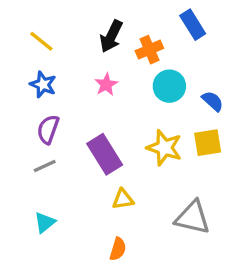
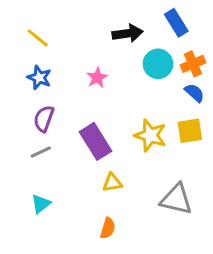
black arrow: (111, 36) -> (128, 33), moved, turned -124
orange cross: (149, 50) -> (193, 64), moved
cyan circle: (169, 86) -> (158, 64), moved

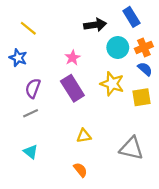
blue star: (39, 78) -> (18, 58), moved
yellow star: (150, 135) -> (112, 84), moved
purple rectangle: (96, 141) -> (72, 88), moved
cyan triangle: (41, 204) -> (31, 152), turned -42
orange semicircle: (108, 228) -> (80, 170), turned -56

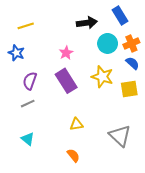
yellow line: (28, 28) -> (26, 26), turned -56
gray triangle: (131, 148) -> (120, 136), turned 30

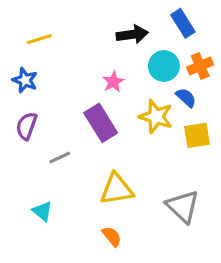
pink star: (66, 53) -> (113, 82), moved
blue semicircle: (132, 63) -> (186, 98), moved
purple semicircle: (30, 81) -> (27, 126), moved
gray line: (28, 104) -> (60, 158), moved
yellow triangle: (76, 124) -> (117, 189), size x1.6

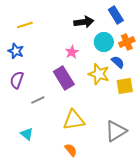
gray triangle: (183, 206) -> (116, 131), turned 45

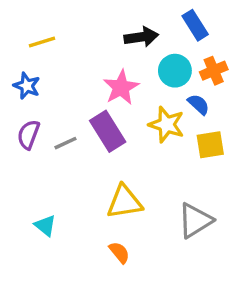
pink star: (72, 52) -> (121, 87), size x1.5
gray line: (38, 100) -> (65, 143), moved

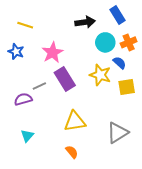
yellow line: (42, 42) -> (25, 25), turned 35
pink star: (121, 87) -> (53, 53), moved
purple semicircle: (28, 135) -> (23, 99), moved, turned 54
cyan triangle: (45, 226) -> (27, 136), turned 32

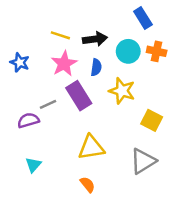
black arrow: (85, 22) -> (95, 39), moved
yellow line: (25, 25) -> (60, 35), moved
orange cross: (129, 42) -> (157, 51), turned 35
blue semicircle: (119, 63) -> (96, 67), moved, turned 56
yellow square: (127, 87) -> (152, 120), moved, turned 36

